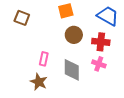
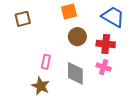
brown square: (22, 18) -> (23, 19), turned -35

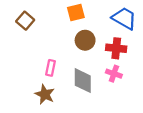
brown square: (23, 19) -> (25, 21), turned -35

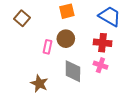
brown circle: (85, 40) -> (66, 39), moved
pink rectangle: (51, 68) -> (48, 47), moved

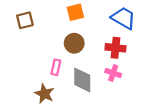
brown square: (22, 18) -> (25, 20), turned 35
pink rectangle: (48, 47) -> (56, 67), moved

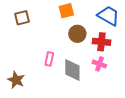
brown circle: (74, 43) -> (77, 34), moved
brown star: (44, 94) -> (16, 80), moved

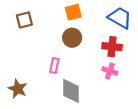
brown circle: (77, 34) -> (72, 38), moved
gray diamond: (72, 70) -> (71, 91), moved

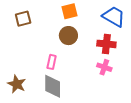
gray diamond: (71, 91) -> (53, 86), moved

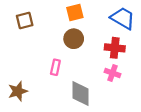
brown star: (17, 84) -> (18, 91), turned 30
gray diamond: (53, 86) -> (81, 93), moved

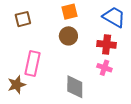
pink rectangle: (55, 67) -> (32, 63), moved, size x1.6

